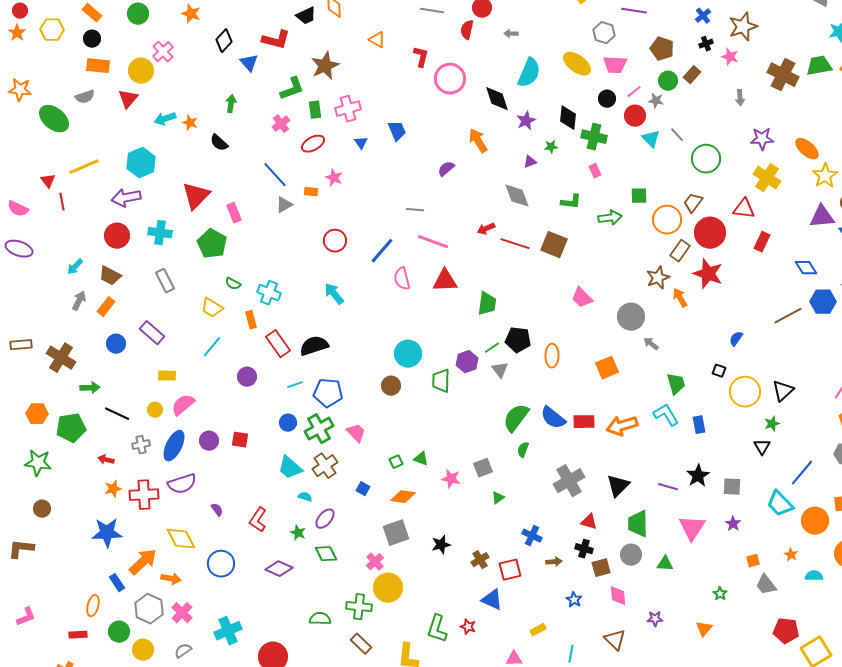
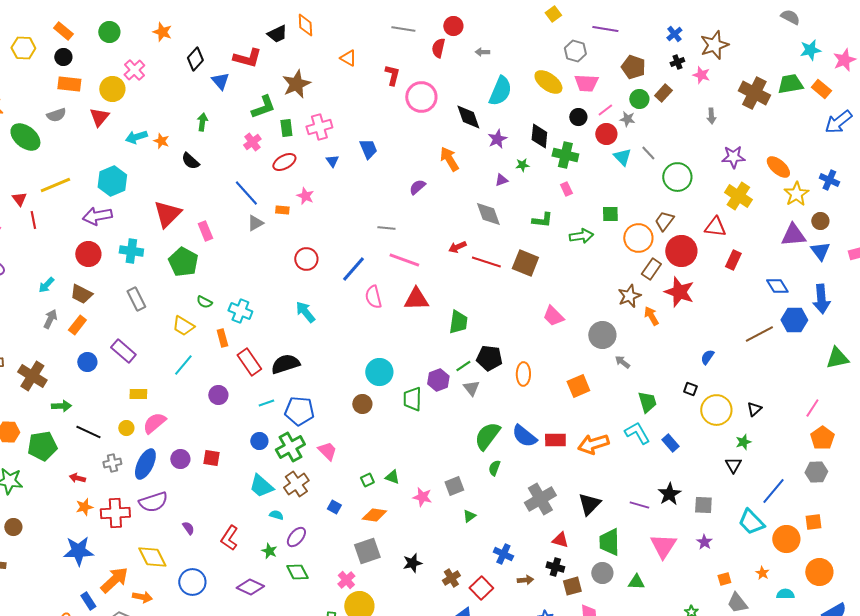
black triangle: (783, 391) -> (754, 409), size x0.7
blue rectangle: (699, 425) -> (670, 443), turned -30
red square: (510, 570) -> (481, 588), turned -30

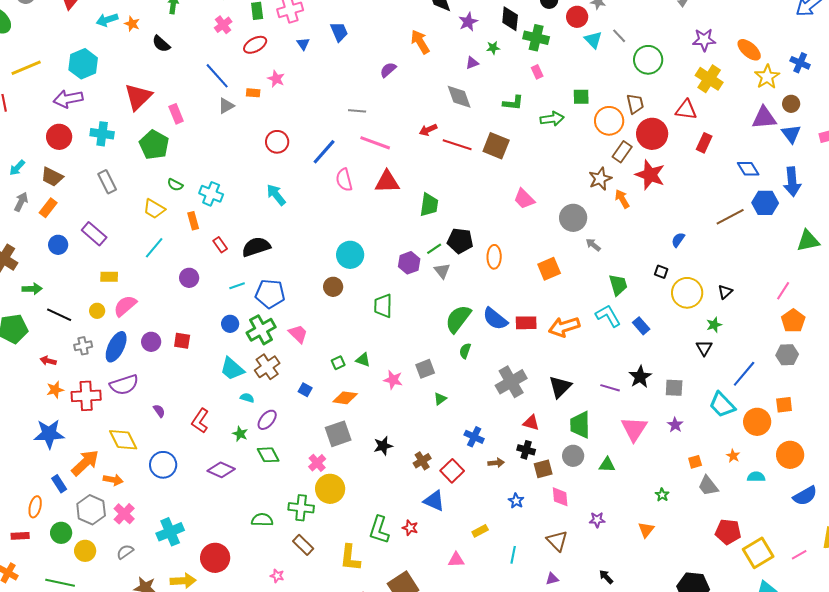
brown trapezoid: (664, 221) -> (635, 104), turned 130
red rectangle: (249, 362) -> (220, 245), size x0.6
green trapezoid: (412, 399) -> (383, 306), moved

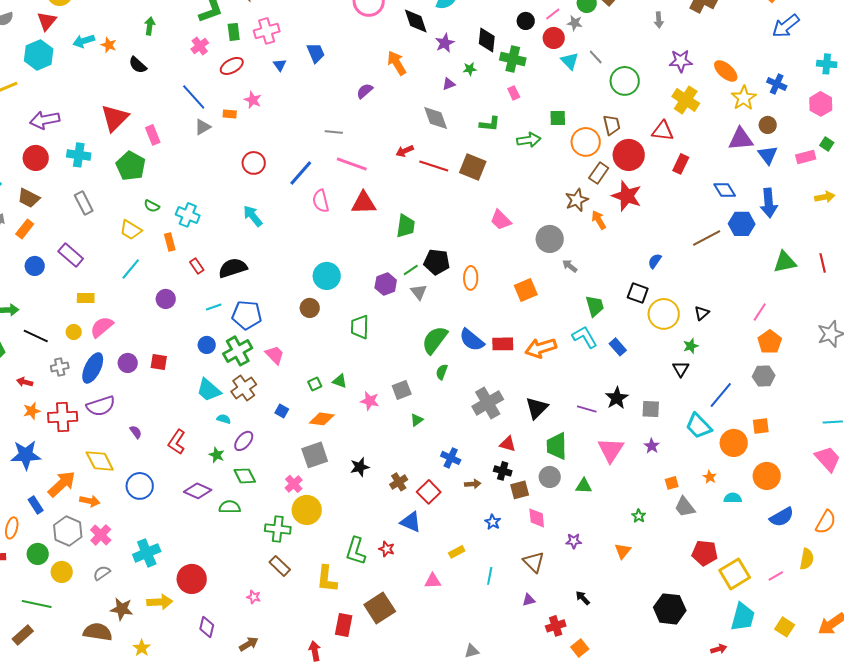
cyan hexagon: (83, 64) -> (39, 55), moved
black square: (661, 272) -> (638, 293), size x1.5
green semicircle: (262, 520) -> (230, 507), moved

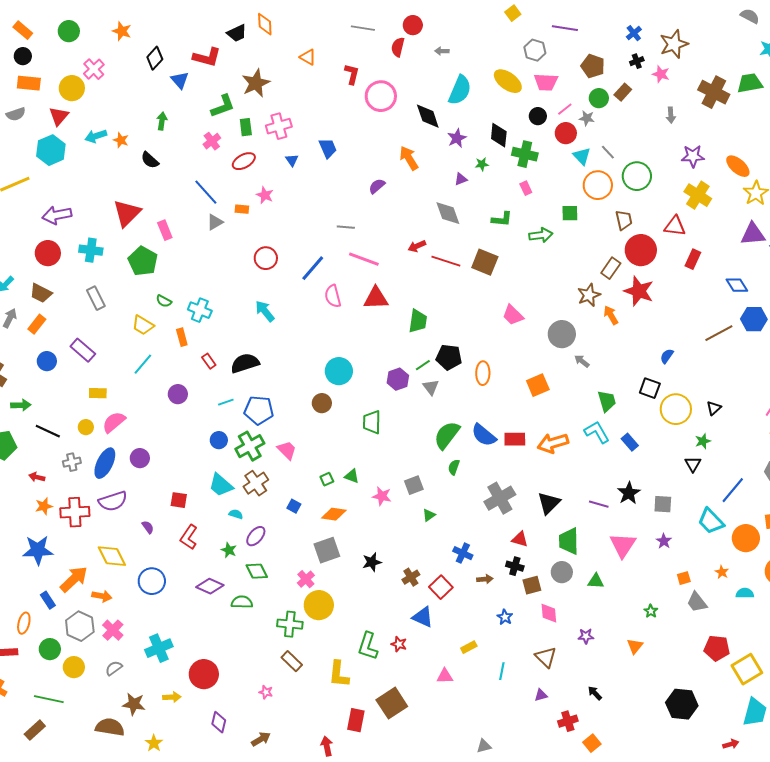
orange circle: (586, 142) -> (598, 185), moved
red square: (159, 362) -> (179, 500), moved
yellow arrow: (160, 602) -> (172, 697), size x0.7

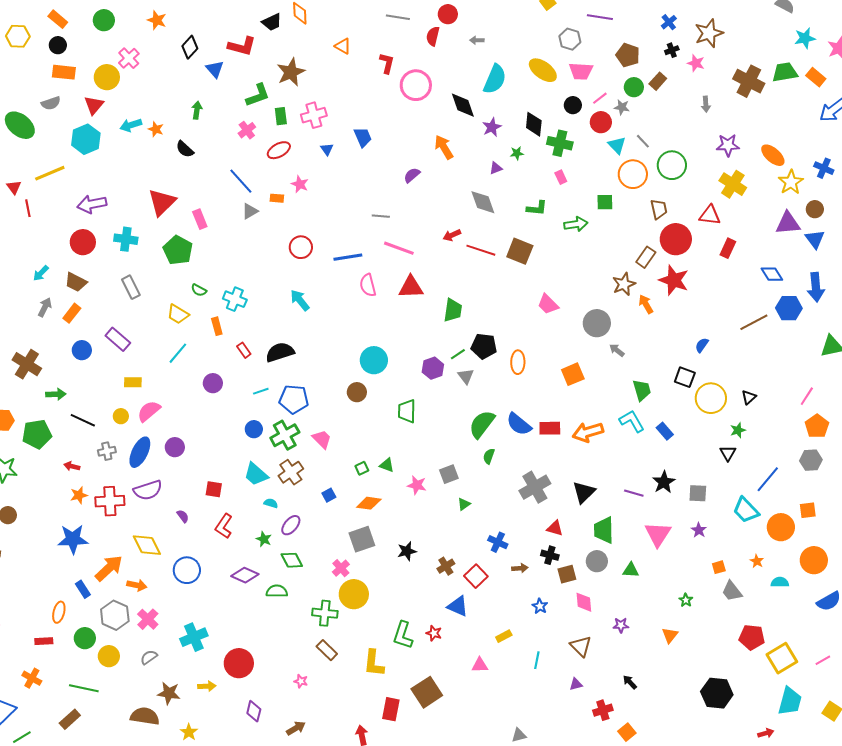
blue line: (313, 268) -> (348, 257), turned 40
blue square: (294, 506) -> (329, 495), turned 32

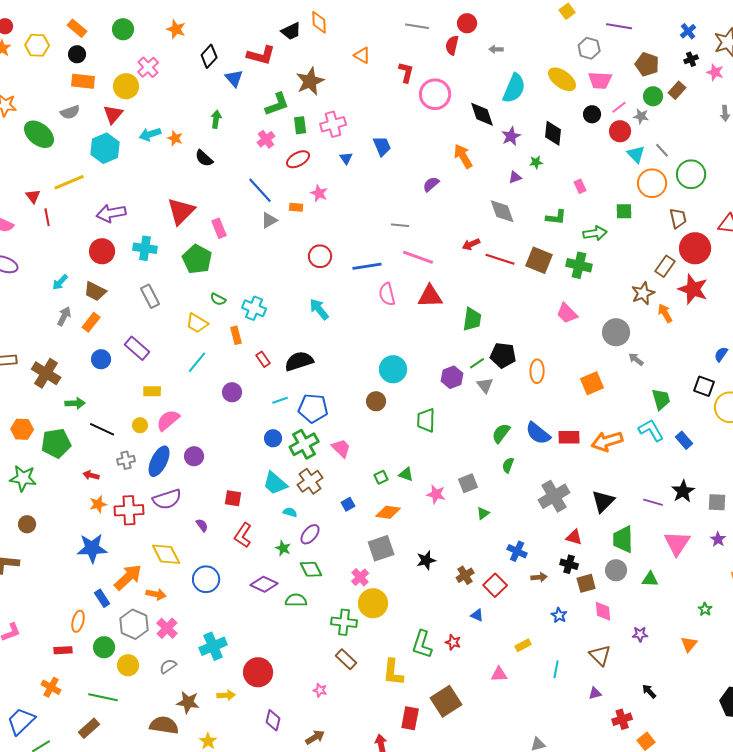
green cross: (560, 143) -> (579, 265), moved
green semicircle: (482, 424) -> (501, 433), size x0.7
blue triangle: (458, 606) -> (477, 615), size x0.6

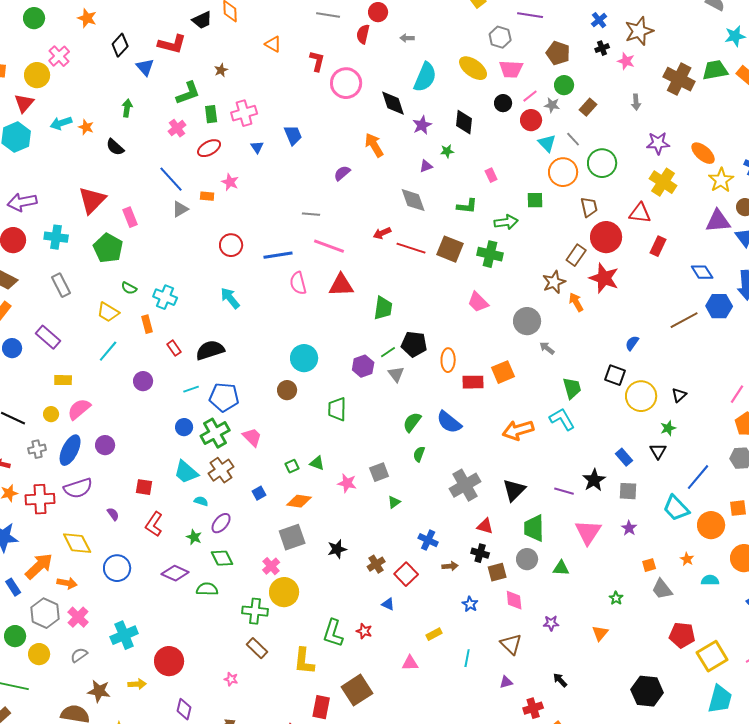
brown star: (310, 81) -> (221, 70), size x0.5
brown rectangle: (677, 90) -> (588, 107), moved
red rectangle: (569, 437) -> (473, 382), moved
blue rectangle: (684, 440) -> (624, 457), moved

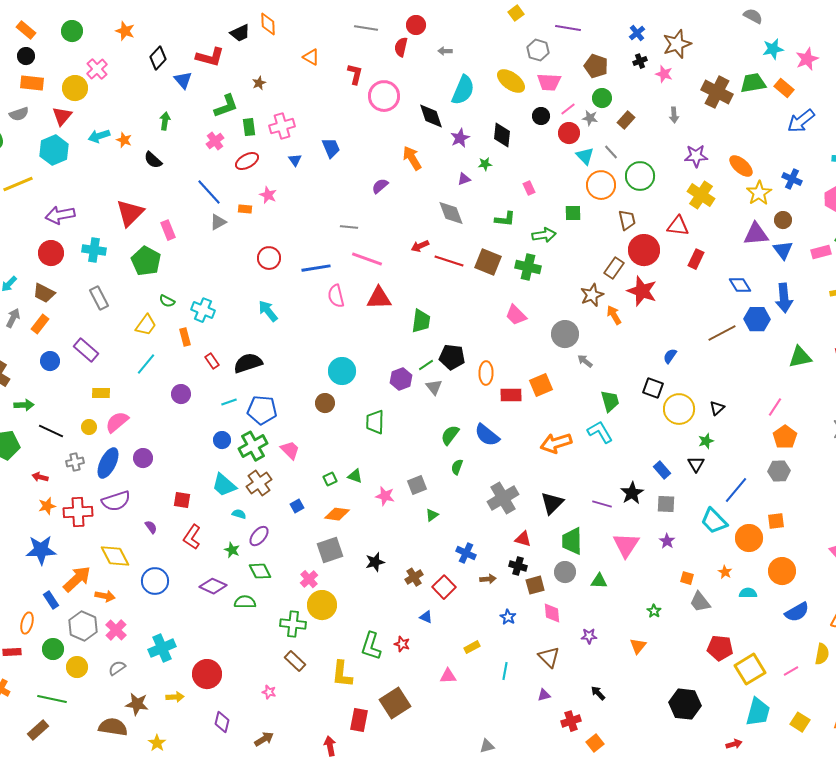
yellow trapezoid: (108, 312) -> (146, 325), turned -85
orange square: (649, 565) -> (687, 578), turned 32

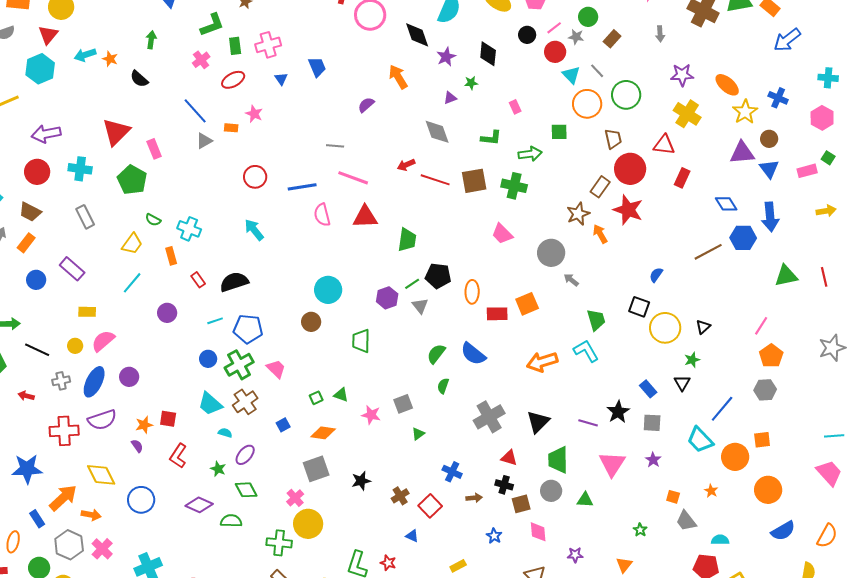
brown square: (488, 262) -> (474, 181), turned -32
orange star: (47, 506) -> (144, 425), moved
cyan semicircle: (748, 593) -> (720, 540), moved

